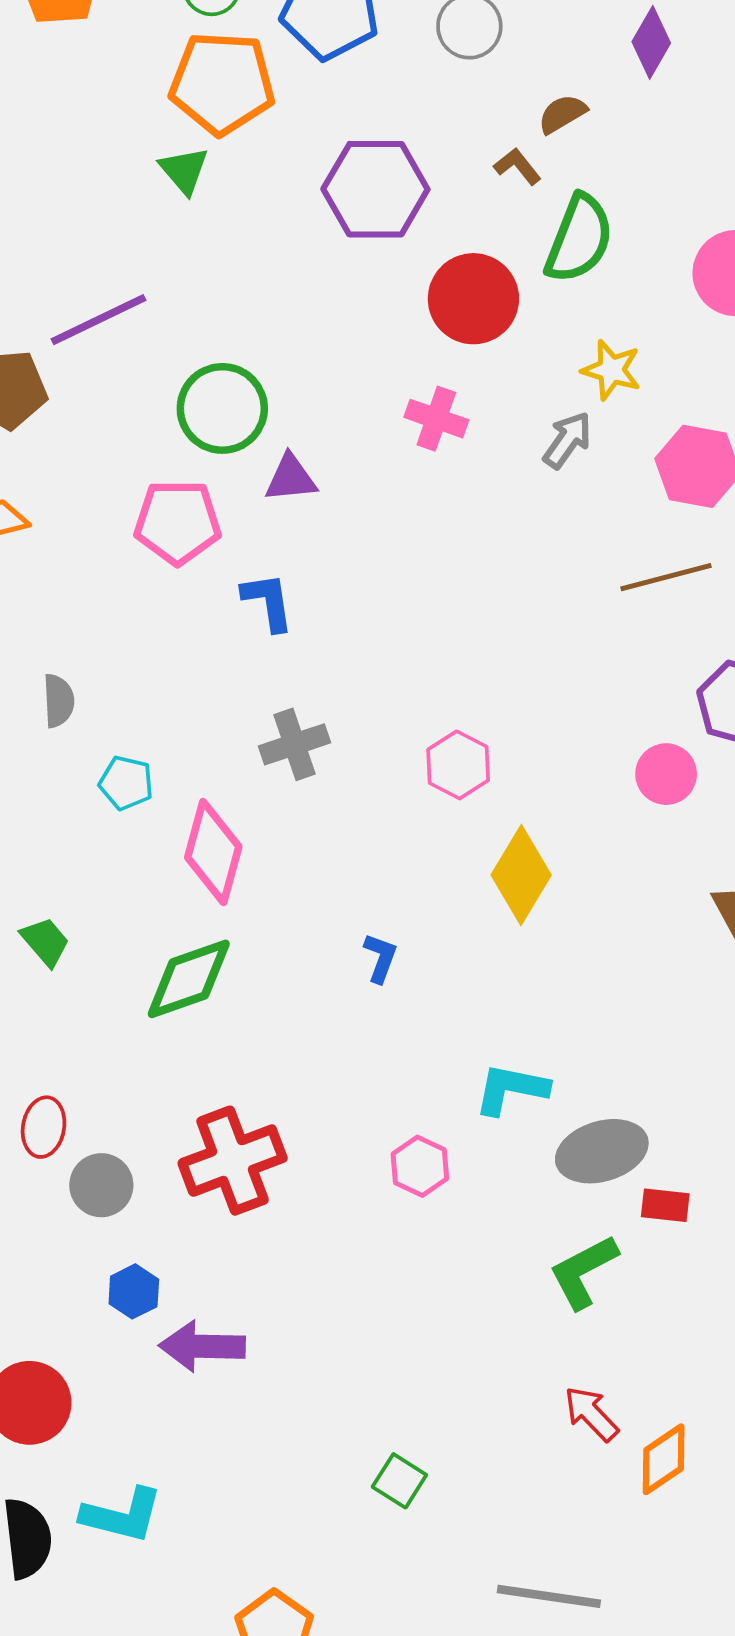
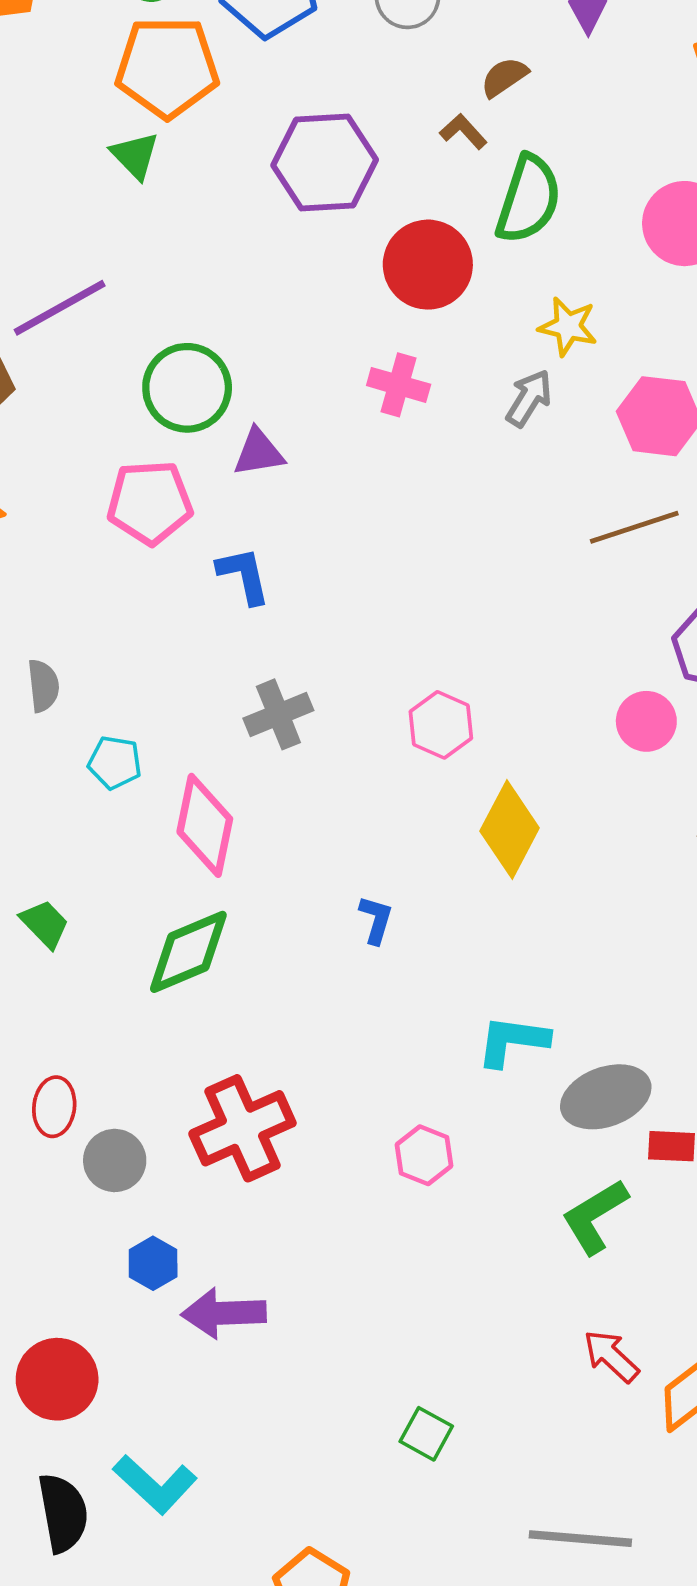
pink hexagon: (420, 1166) -> (424, 1155), moved
cyan L-shape: (122, 1515) -> (155, 1484), turned 32

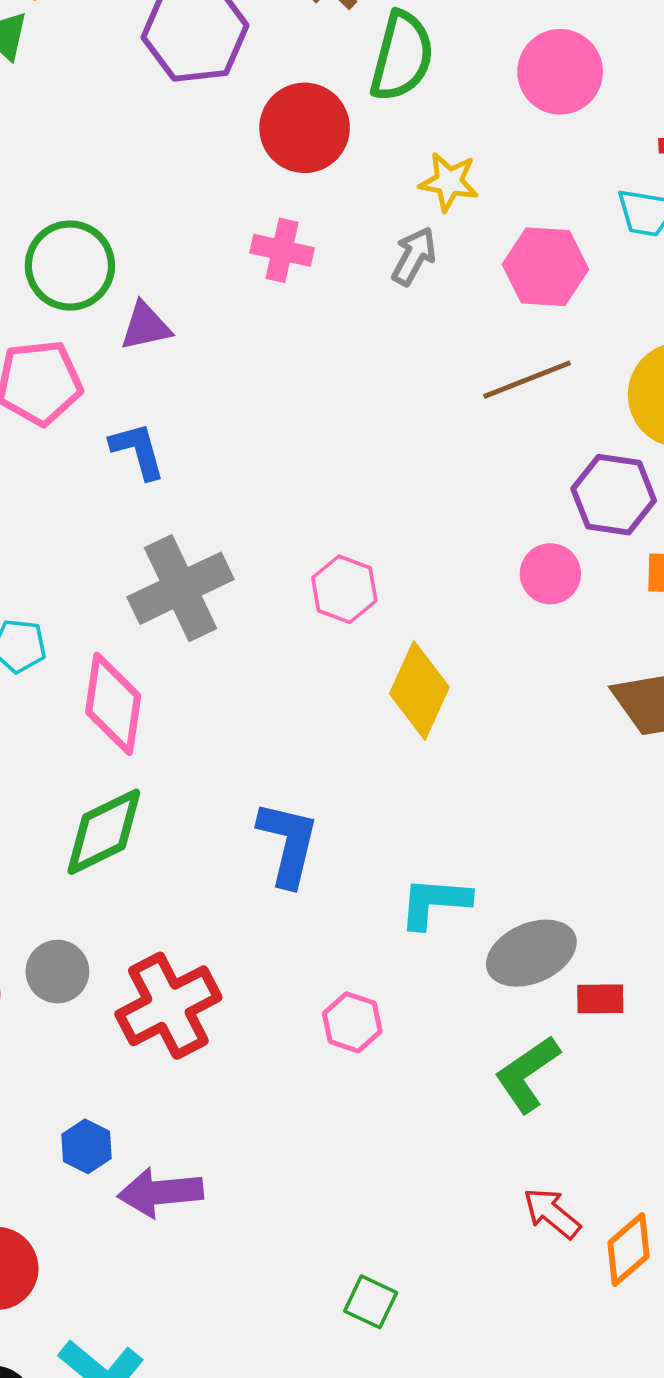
gray cross: (278, 714) -> (181, 588), size x1.5
blue L-shape: (376, 920) -> (288, 843), moved, size x1.8
gray circle: (115, 1160) -> (57, 972), moved

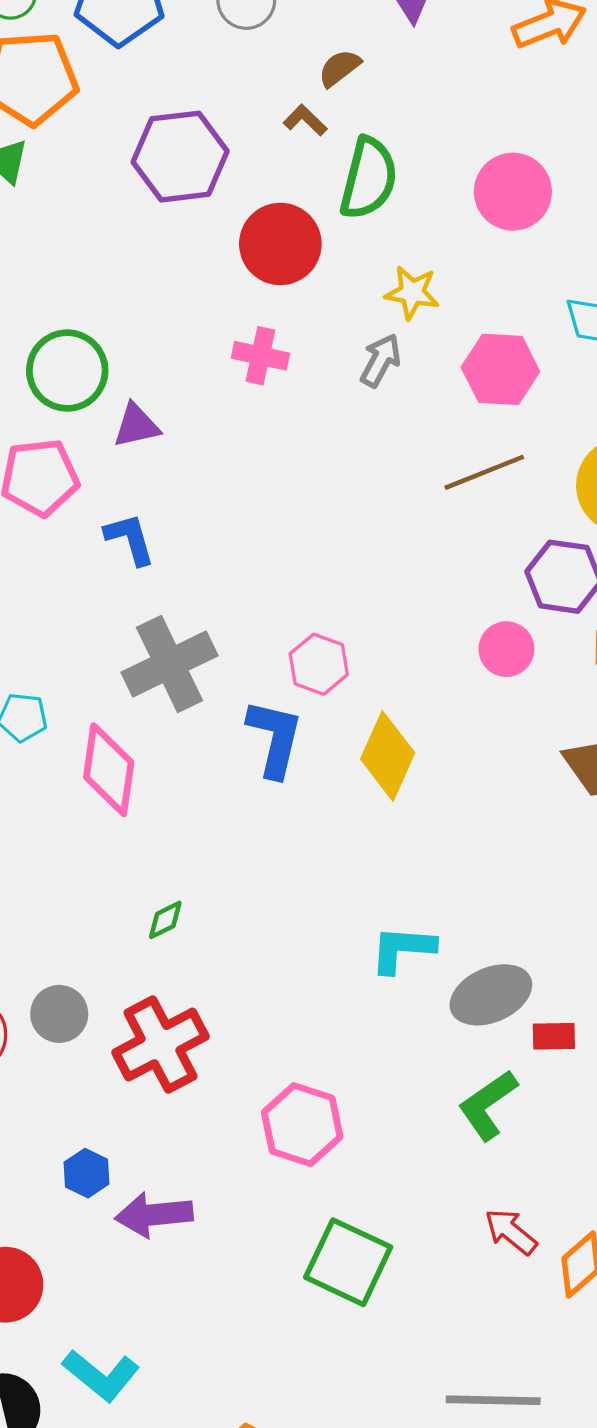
green diamond: (104, 832) -> (165, 920), moved, size x0.5
blue L-shape: (288, 843) -> (275, 738), moved
pink hexagon: (352, 1022) -> (302, 1125), moved, size x1.5
green square: (371, 1302) -> (348, 1262), moved, size x1.8

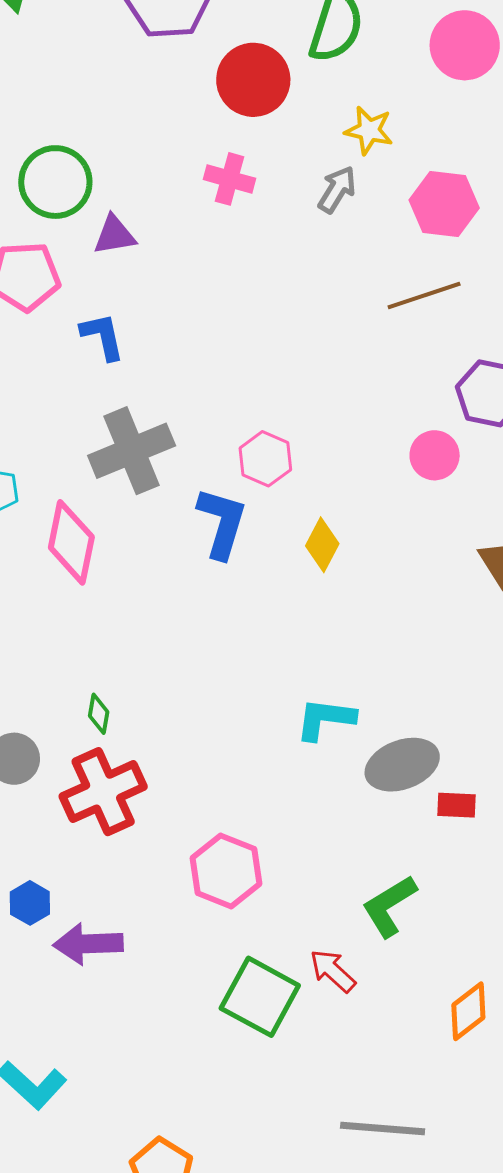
yellow diamond: (388, 756) -> (322, 545), size x0.7
green diamond: (165, 920) -> (99, 714), moved, turned -57
green L-shape: (488, 1105) -> (389, 906), moved
red arrow: (511, 1232) -> (333, 971), moved

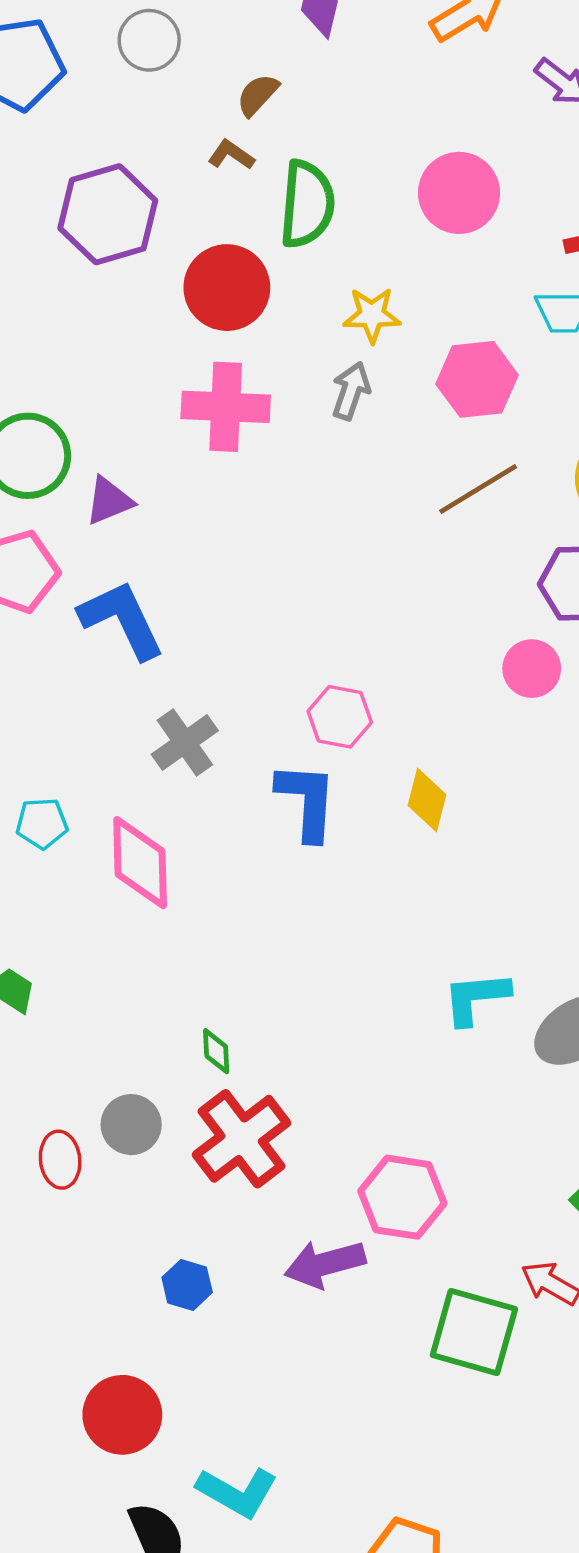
pink cross: (230, 179) -> (226, 407), size x1.5
blue L-shape: (103, 336) -> (122, 620), size x1.5
gray cross: (132, 451) -> (185, 742), size x0.7
purple arrow: (88, 944) -> (325, 1264), moved

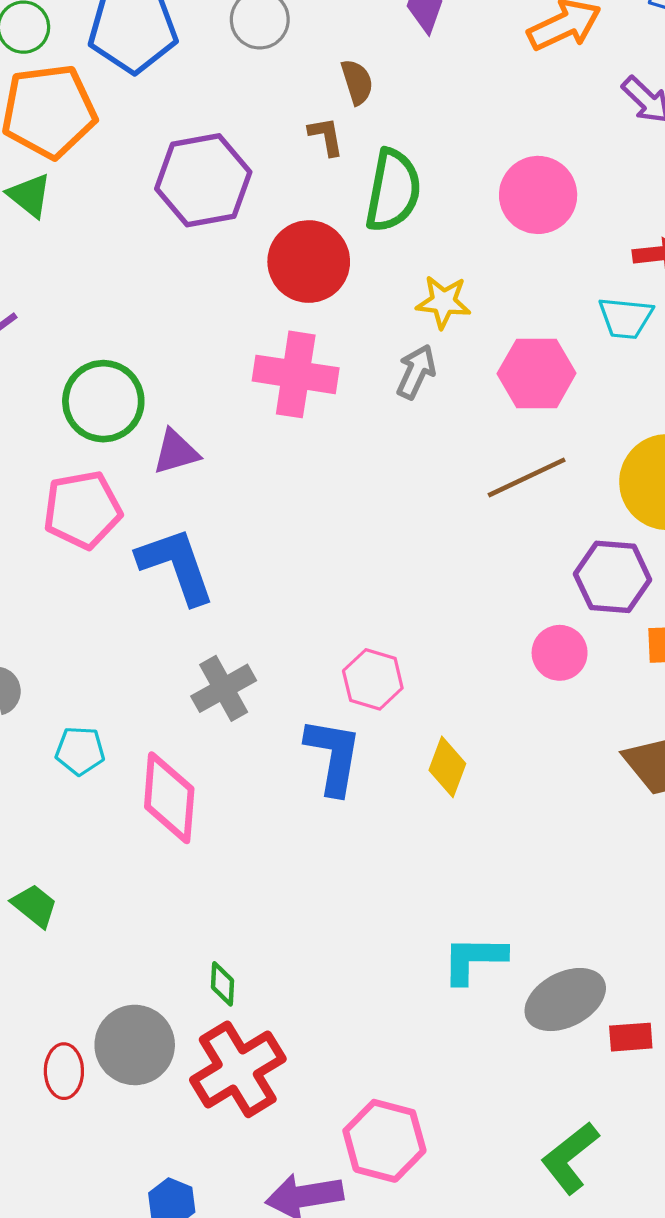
brown semicircle: (258, 95) -> (357, 82), turned 114
brown L-shape: (231, 155) -> (326, 136), turned 39
gray circle: (131, 1125) -> (135, 1045), size x1.4

